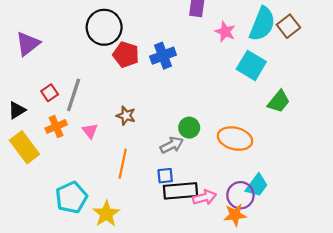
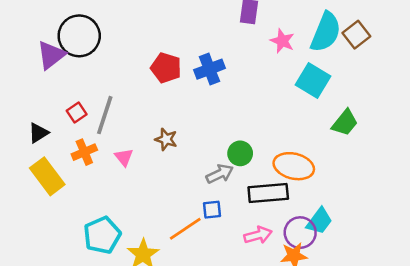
black circle: (104, 27) -> (79, 36), moved
orange line: (123, 164) -> (185, 229), moved, turned 44
black rectangle: (180, 191) -> (268, 193), moved

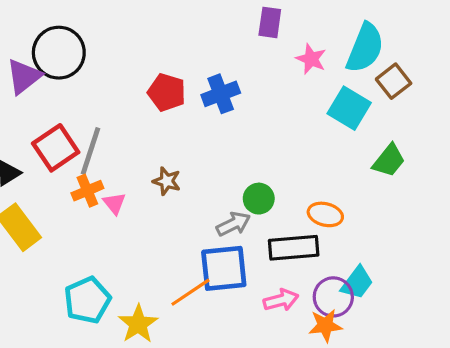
brown square: (356, 35) -> (394, 81), moved
red square: (77, 112) -> (56, 148), size x1.8
orange cross: (84, 152) -> (87, 191), moved
orange ellipse: (294, 166) -> (325, 214), size x0.7
blue square: (212, 210) -> (224, 268), size x2.0

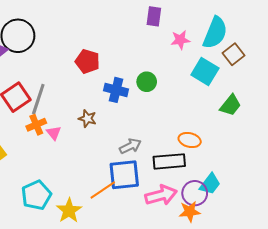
pink star: (311, 59) -> (180, 40), turned -30
blue cross: (221, 94) -> (116, 90), moved, turned 35
green circle: (259, 199) -> (147, 82), moved
pink arrow: (281, 300) -> (161, 195), size x1.4

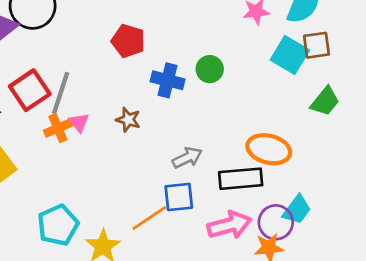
brown square: (234, 54) -> (317, 45), moved, turned 30
pink triangle: (54, 133) -> (79, 122), moved
orange ellipse: (190, 140) -> (269, 149), size x1.4
blue square: (124, 175) -> (179, 197), size x0.7

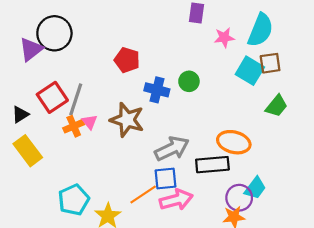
brown star: (128, 120) -> (127, 120), size x1.8
gray arrow: (187, 158) -> (172, 149), size x1.5
pink arrow: (229, 225) -> (176, 200), moved

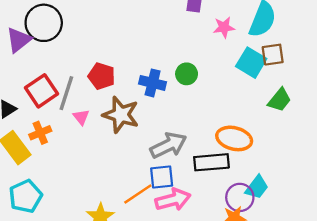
red pentagon: (127, 60) -> (102, 76), moved
orange cross: (74, 126) -> (40, 133), moved
cyan pentagon: (74, 200) -> (26, 196), moved

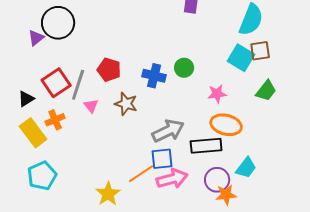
pink star: (224, 27) -> (217, 94), moved
purple triangle: (19, 40) -> (36, 38), size x0.7
brown star: (121, 115) -> (126, 104), size x0.7
purple circle: (240, 197) -> (217, 180), moved

